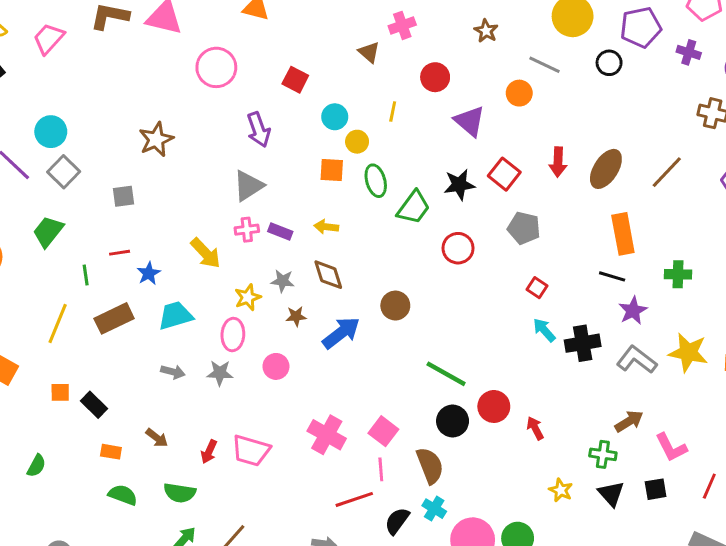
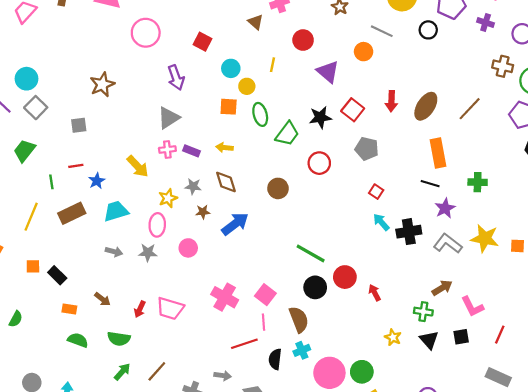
brown circle: (395, 306) -> (278, 188), moved
cyan cross: (434, 509) -> (302, 350), turned 35
black semicircle: (397, 521) -> (275, 359), turned -30

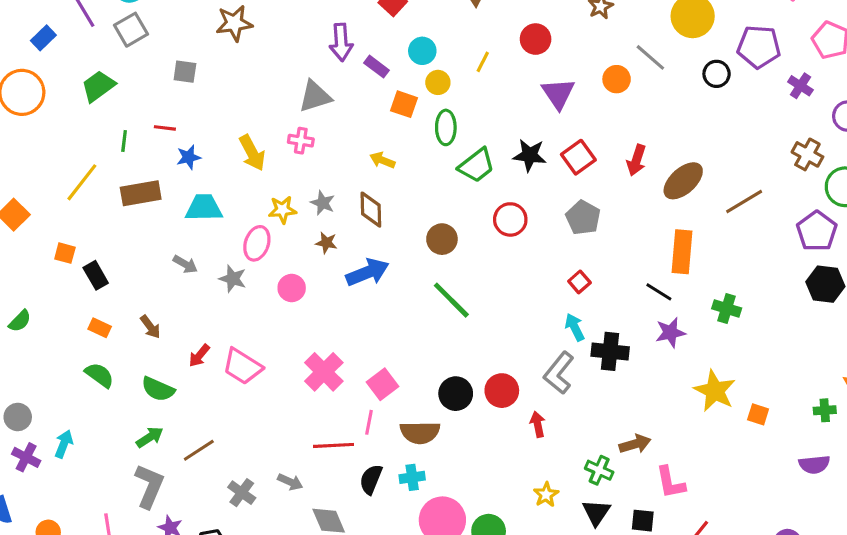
purple rectangle: (191, 151) -> (376, 67), moved
gray L-shape: (448, 244) -> (559, 373), moved, turned -104
green line: (311, 253) -> (451, 300), moved
brown semicircle: (299, 319) -> (420, 432), turned 95

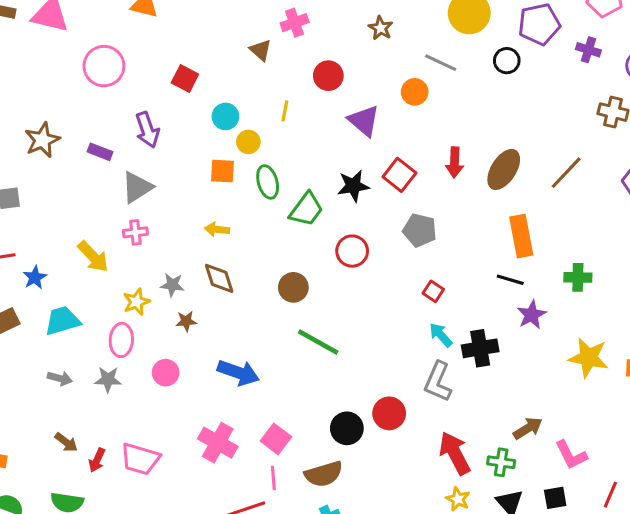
purple rectangle: (376, 67) -> (100, 152), moved
blue arrow: (367, 272) -> (238, 373), moved, turned 57
brown arrow: (150, 327) -> (66, 442), moved
red arrow: (538, 424) -> (455, 453), moved, size x1.8

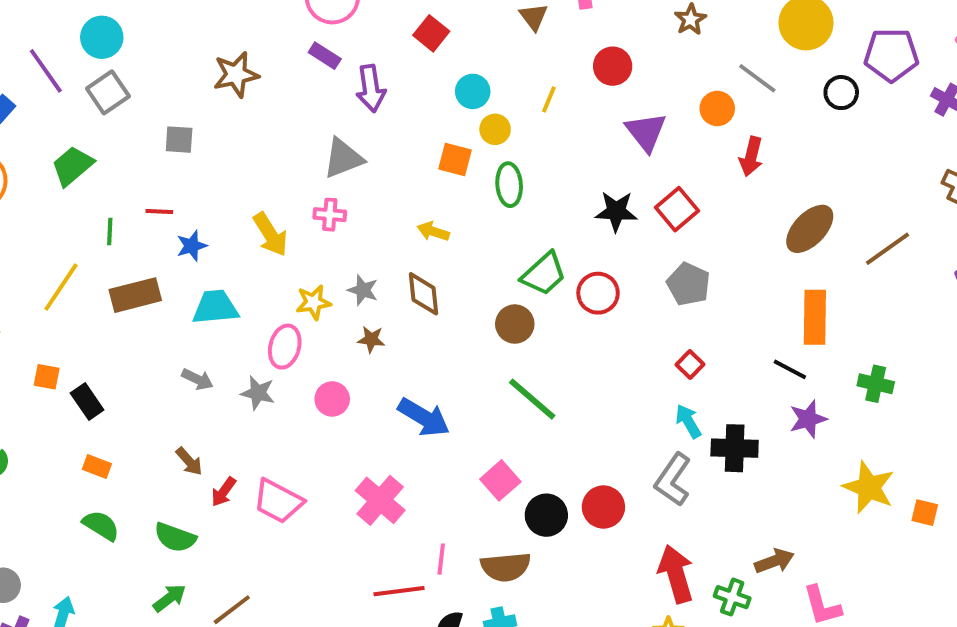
purple rectangle: (100, 152) -> (325, 56), moved
red arrow: (455, 162) -> (751, 157), moved
green trapezoid: (306, 209) -> (544, 274), moved
pink square: (276, 439) -> (500, 480), moved

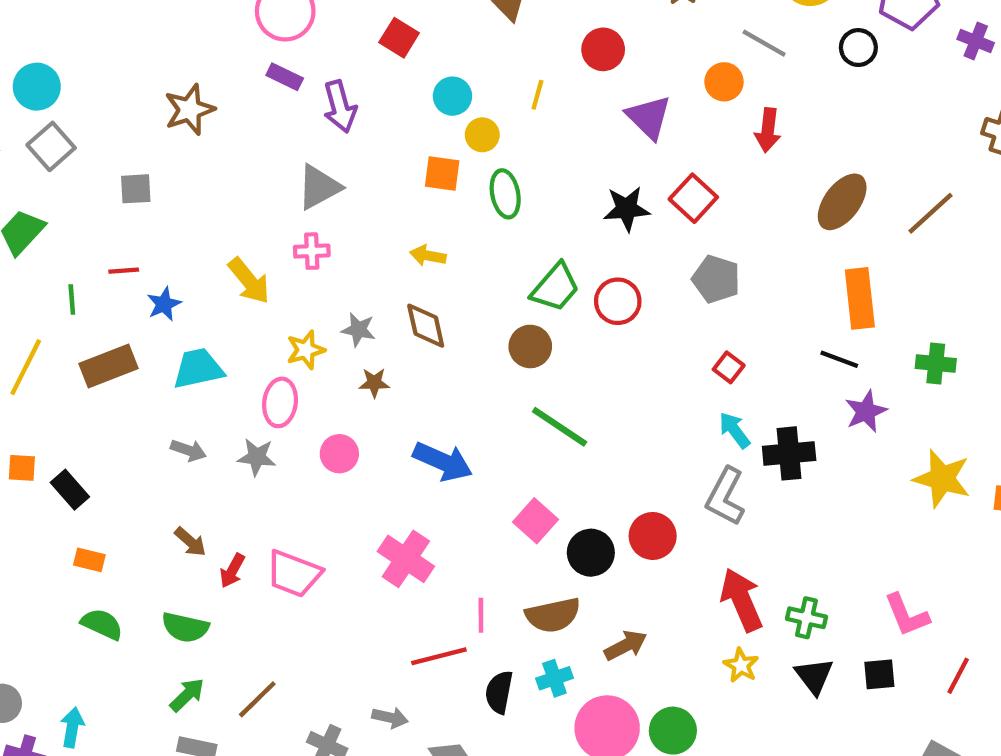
brown arrow: (774, 561) -> (626, 645), moved

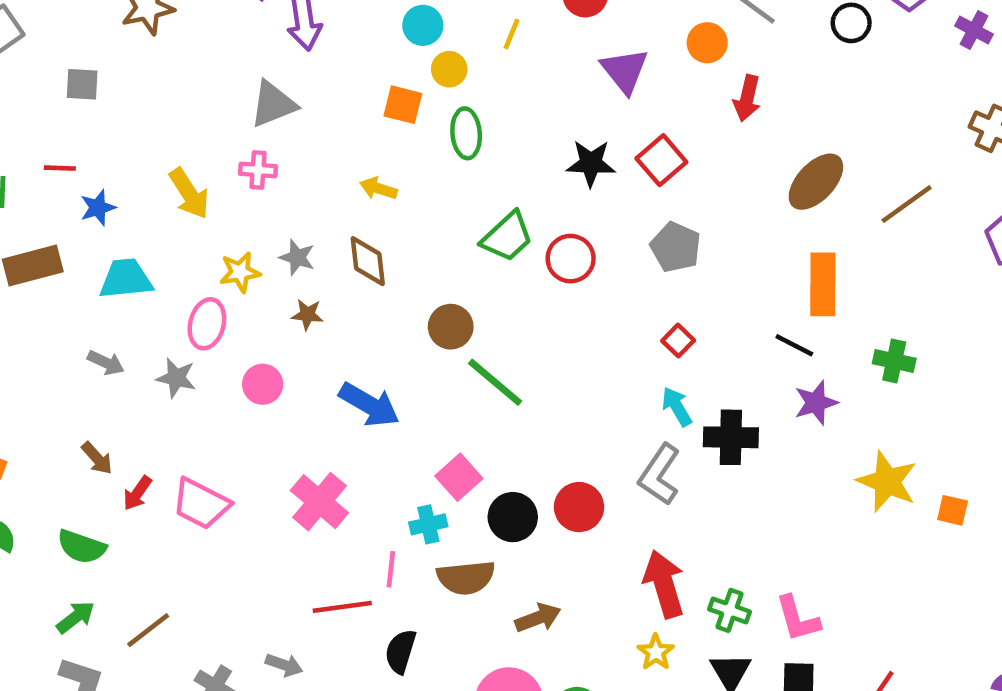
brown circle: (530, 346) -> (451, 327), moved
pink L-shape: (907, 615) -> (798, 619), moved
cyan cross: (554, 678) -> (428, 524), moved

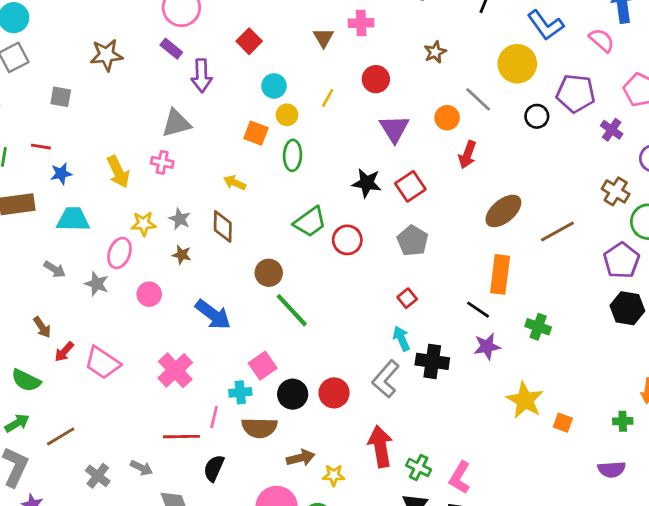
pink L-shape: (798, 619) -> (460, 478), turned 40
yellow star: (656, 652) -> (334, 475), moved, turned 30

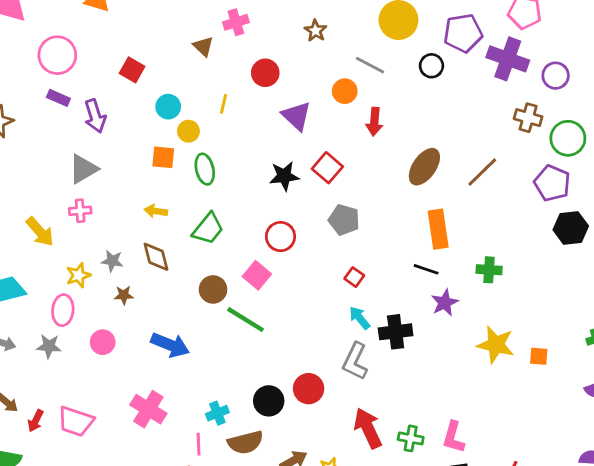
purple cross: (612, 130) -> (508, 59), size x1.8
green trapezoid: (310, 222) -> (208, 229), moved
pink square: (263, 366) -> (257, 275), moved

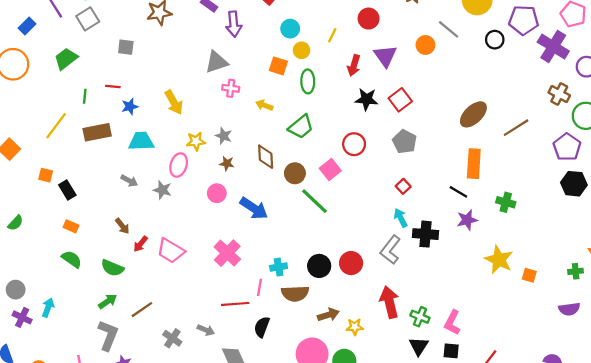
red arrow: (374, 122) -> (354, 65), moved
pink cross: (80, 211) -> (231, 88), moved
brown diamond: (156, 257) -> (266, 157), moved
pink circle: (103, 342) -> (217, 193), moved

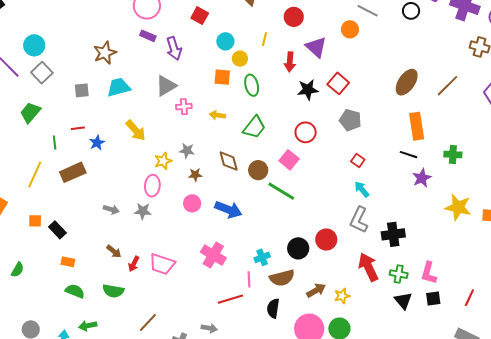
cyan trapezoid: (141, 141) -> (119, 87), moved
black cross: (426, 234) -> (393, 234), moved
green arrow: (108, 301) -> (88, 326), moved, turned -144
black semicircle: (262, 327) -> (273, 308), moved

